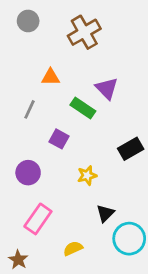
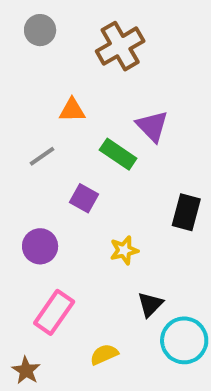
gray line: (29, 109) -> (42, 156), turned 30
black rectangle: (131, 149) -> (186, 212), turned -45

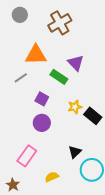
orange triangle: (72, 110) -> (36, 55), size x1.6
black rectangle: (186, 212) -> (93, 116), moved, turned -66
purple circle: (40, 246) -> (42, 123), moved
yellow star: (124, 250) -> (75, 107), moved

